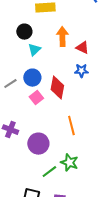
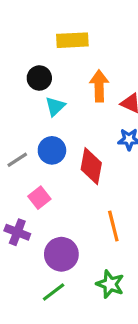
pink square: (36, 98) -> (39, 198), moved
green line: (49, 172) -> (54, 292), moved

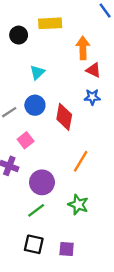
black circle: (39, 78) -> (19, 35), moved
orange arrow: (99, 86) -> (83, 48), moved
orange line: (113, 226) -> (81, 161), turned 45

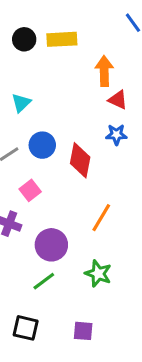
black circle: (19, 35) -> (24, 39), moved
cyan triangle: (37, 72) -> (21, 103), moved
black square: (34, 244) -> (26, 328), moved

